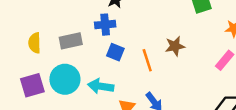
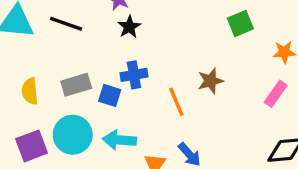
blue cross: (105, 25) -> (134, 75), moved
blue square: (115, 52) -> (110, 95), moved

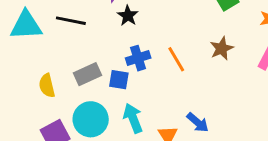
brown star: (211, 81) -> (222, 48), moved
orange line: (176, 102) -> (176, 59), moved
cyan arrow: (119, 140) -> (133, 118), turned 72

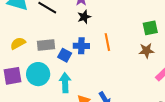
brown star: (222, 48) -> (146, 51), moved
orange line: (176, 59) -> (107, 42), moved
yellow semicircle: (47, 86) -> (18, 43), turned 56

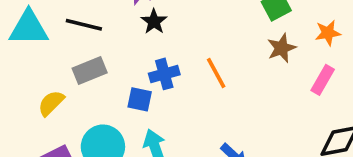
orange line: (107, 42) -> (216, 73), moved
gray rectangle: (46, 45) -> (90, 70), moved

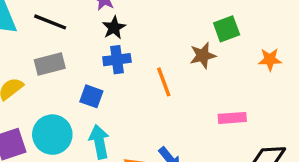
brown star: (282, 48) -> (203, 55), moved
blue cross: (164, 74) -> (117, 60), moved
pink rectangle: (323, 80) -> (232, 118), moved, turned 48

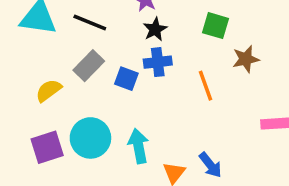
green square: (227, 29) -> (216, 26), moved, turned 36
gray rectangle: (50, 64) -> (89, 66), turned -32
blue square: (91, 96) -> (126, 79), moved

